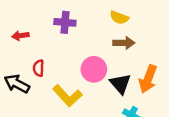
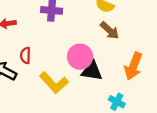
brown arrow: (124, 43) -> (110, 31), turned 42
black triangle: (120, 84) -> (92, 71), moved, turned -40

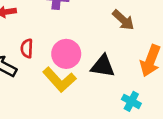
pink circle: (80, 57) -> (66, 54), moved

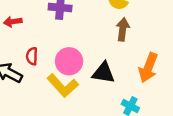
brown arrow: (123, 20) -> (123, 29), turned -125

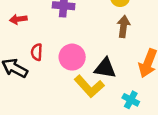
yellow L-shape: (63, 86) -> (89, 86), moved

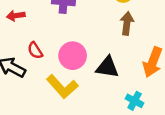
red semicircle: (37, 52) -> (35, 50), turned -35
yellow L-shape: (89, 86) -> (62, 87), moved

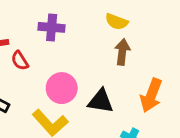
red semicircle: (35, 50) -> (20, 61), moved

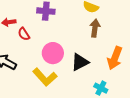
black triangle: (101, 101) -> (80, 62), turned -36

